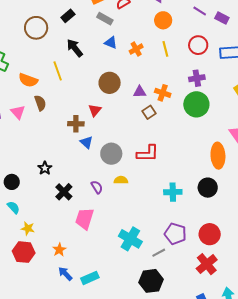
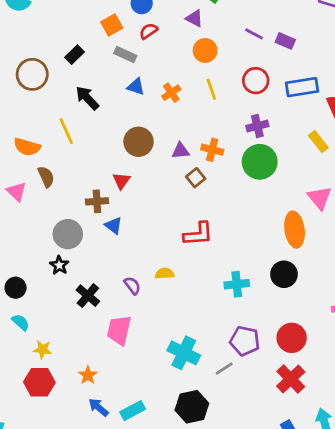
gray circle: (111, 154) -> (68, 234), moved
black hexagon: (151, 281) -> (192, 407), moved

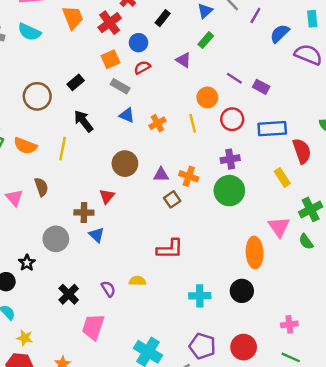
orange circle: (205, 50) -> (207, 97), moved
yellow line: (66, 131) -> (63, 149), turned 30
orange semicircle: (27, 147) -> (25, 146), moved
black star: (59, 265) -> (27, 263), moved

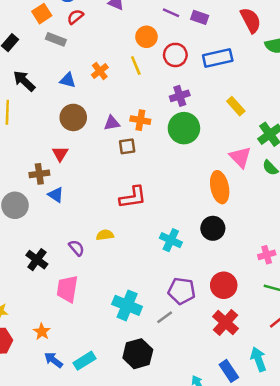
blue triangle: (127, 115) -> (68, 80), moved
red semicircle: (302, 151) -> (251, 20), moved
brown square: (172, 199) -> (127, 146), turned 35
cyan cross: (200, 296) -> (171, 240), turned 35

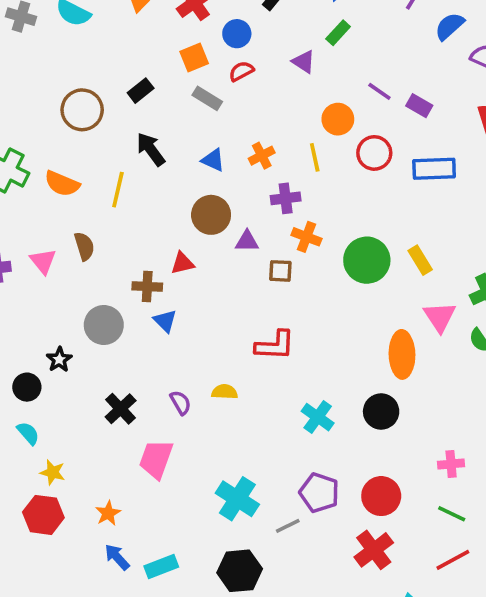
purple cross: (180, 96) -> (286, 198), moved
yellow rectangle: (236, 106) -> (420, 260), moved
purple triangle: (112, 123) -> (247, 241), moved
red triangle: (60, 154) -> (182, 263), turned 35

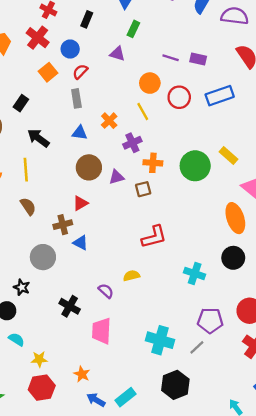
gray rectangle: (207, 98) -> (76, 98), moved, turned 66
brown semicircle: (84, 246) -> (28, 206), moved

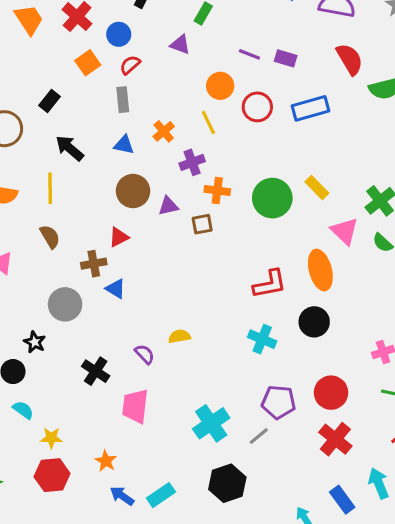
red L-shape: (154, 237) -> (270, 284), moved
cyan cross: (160, 340) -> (211, 423), turned 36

